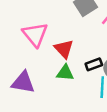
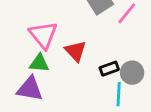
green triangle: (65, 73) -> (39, 63), moved

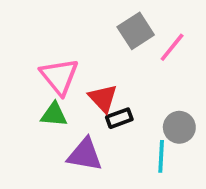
black rectangle: (109, 69) -> (119, 118), moved
purple triangle: (30, 89) -> (85, 155), moved

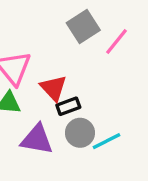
gray circle: (179, 127) -> (80, 133), moved
cyan line: (161, 156) -> (107, 141), turned 60

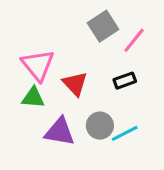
black rectangle: (68, 106) -> (125, 81), moved

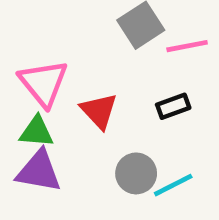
pink line: (134, 40) -> (187, 46), turned 40
purple triangle: (60, 132) -> (39, 171), moved

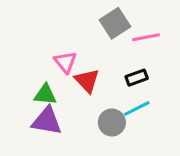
pink triangle: (43, 83) -> (65, 62), moved, size x0.7
cyan line: (173, 185) -> (137, 109), moved

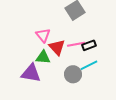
pink line: (146, 37) -> (76, 44), moved
green triangle: (45, 95) -> (43, 57), moved

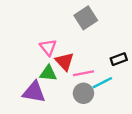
pink line: (76, 44) -> (83, 73), moved
black rectangle: (89, 45) -> (119, 59), moved

